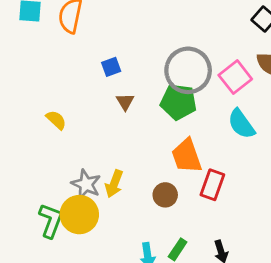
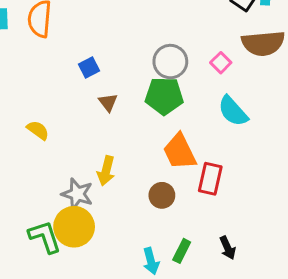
gray circle: (188, 70) -> (170, 62), size x0.7
pink square: (235, 77) -> (221, 63), size x0.6
yellow arrow: (114, 184) -> (106, 171), moved
green L-shape: (51, 221) -> (45, 237), turned -32

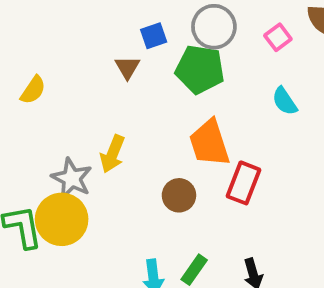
blue square: (89, 67) -> (154, 36), moved
cyan semicircle: (233, 111) -> (285, 101), size x0.7
yellow semicircle: (38, 130) -> (33, 90), turned 80

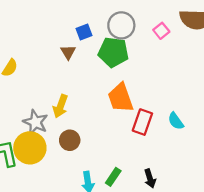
cyan semicircle: (285, 101) -> (176, 121), moved
brown circle: (179, 195) -> (70, 140), moved

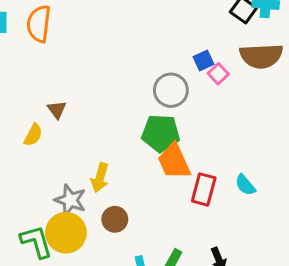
gray circle: (121, 25) -> (171, 90), moved
blue square: (84, 32) -> (203, 61), moved
brown triangle: (68, 52) -> (57, 110), moved
green pentagon: (113, 52) -> (161, 133), moved

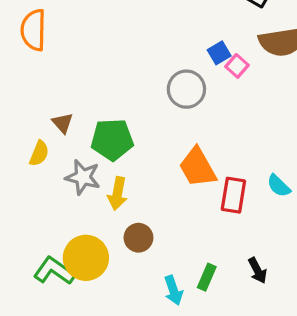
green pentagon: (161, 133) -> (112, 140), moved
gray star: (70, 200) -> (83, 177), moved
green L-shape: (36, 242) -> (54, 271), turned -33

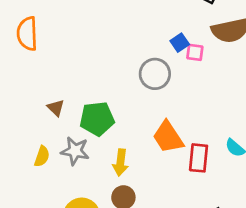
pink square: (237, 66) -> (195, 52), turned -30
yellow semicircle: (39, 153) -> (42, 156), moved
yellow arrow: (118, 194) -> (120, 163), moved

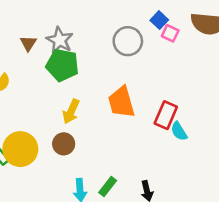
blue square: (180, 43) -> (159, 20), turned -30
gray star: (75, 151) -> (60, 40), moved
red rectangle: (199, 158) -> (166, 115), moved

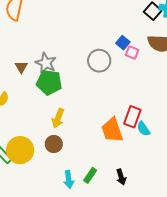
orange trapezoid: (121, 102) -> (112, 130), moved

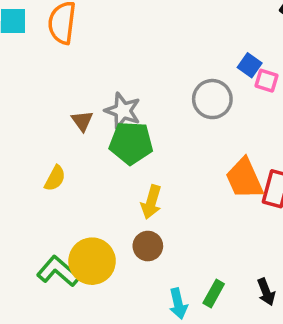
orange trapezoid: (112, 130) -> (244, 179), moved

